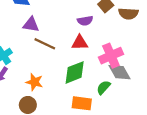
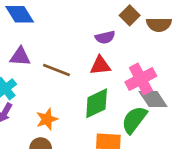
purple triangle: (31, 25) -> (20, 57), moved
orange star: (34, 82) -> (47, 119), turned -30
green semicircle: (103, 87) -> (134, 120), size x1.5

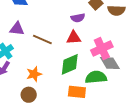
green semicircle: (134, 120) -> (96, 77), turned 45

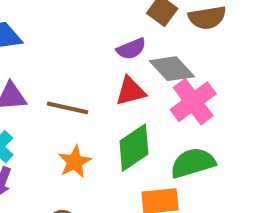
gray diamond: (110, 63) -> (172, 69), moved
orange star: (34, 74) -> (75, 162), moved

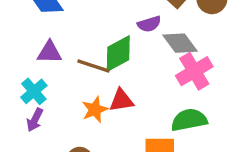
red triangle: (131, 91) -> (121, 100), moved
green diamond: (134, 148) -> (118, 53), moved

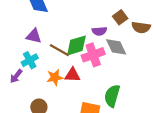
pink cross: (194, 71) -> (93, 55), moved
cyan cross: (34, 91) -> (30, 60), moved
green semicircle: (189, 120) -> (112, 96), turned -75

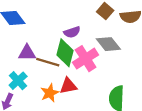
purple semicircle: (99, 31) -> (72, 32), moved
purple triangle: (34, 36) -> (27, 53), moved
green diamond: (76, 45) -> (65, 53), turned -45

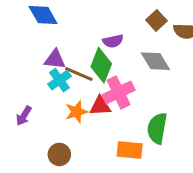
pink cross: (86, 59) -> (119, 92), moved
cyan cross: (18, 81) -> (60, 80), moved

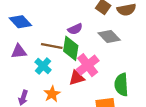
purple triangle: (55, 59) -> (19, 51), moved
brown line: (79, 74) -> (52, 46), moved
orange star: (77, 112) -> (52, 94), moved

